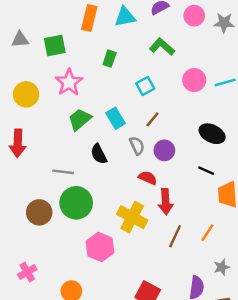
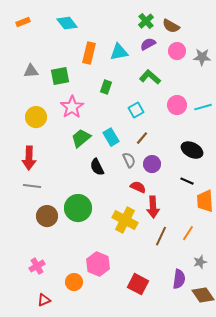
gray line: (63, 172) -> (32, 186), moved
pink hexagon: (100, 247) -> (98, 264), moved

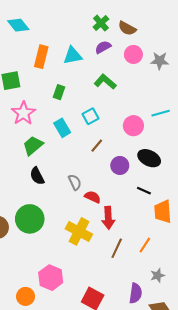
pink circle: (177, 105) -> (133, 126), moved
cyan rectangle: (111, 137) -> (62, 128), moved
gray semicircle: (129, 160) -> (75, 182), moved
purple circle: (152, 164) -> (120, 165), moved
black semicircle: (97, 167) -> (37, 176), moved

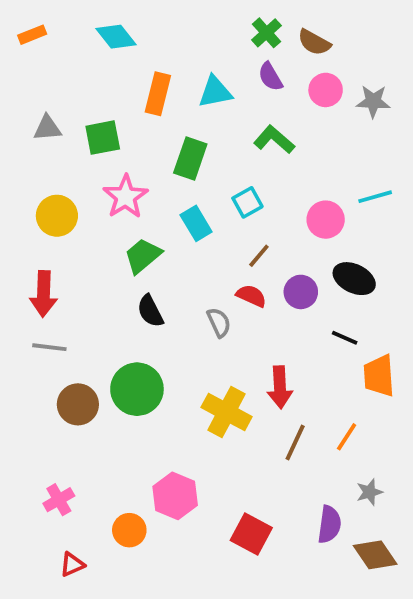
purple semicircle: (103, 47) -> (270, 77), turned -91
green rectangle: (59, 92) -> (190, 159), size x1.5
red semicircle: (93, 197) -> (251, 296), moved

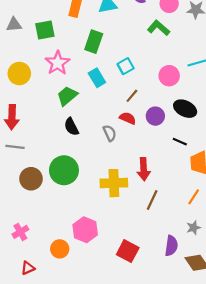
green L-shape: (274, 140) -> (159, 28), moved
yellow cross: (227, 412) -> (114, 183), turned -30
orange line: (347, 437) -> (194, 197), moved

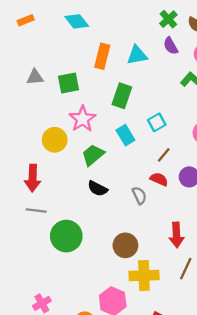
yellow circle: (19, 74) -> (55, 140), moved
black semicircle: (71, 127) -> (98, 189), turned -36
green circle: (64, 170) -> (66, 236), moved
brown circle: (31, 179) -> (125, 245), moved
yellow cross: (114, 183) -> (144, 276), moved

